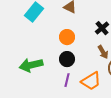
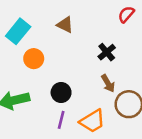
orange circle: (67, 37) -> (34, 59), moved

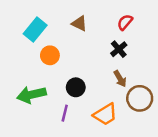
red semicircle: (126, 14) -> (125, 22), moved
purple line: (61, 120) -> (65, 113), moved

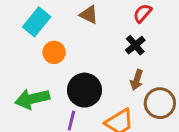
brown arrow: (120, 79) -> (137, 80), turned 49
black circle: (76, 87) -> (84, 90), size x1.5

